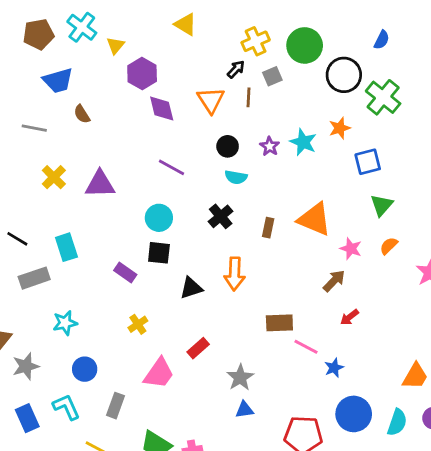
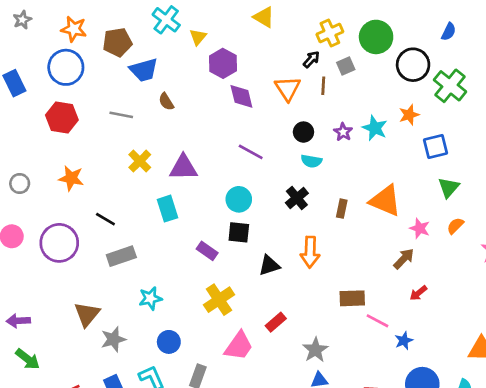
brown pentagon: (38, 34) -> (117, 42), moved
cyan rectangle: (66, 247) -> (168, 209), moved
yellow cross: (138, 324) -> (219, 300), size x1.6

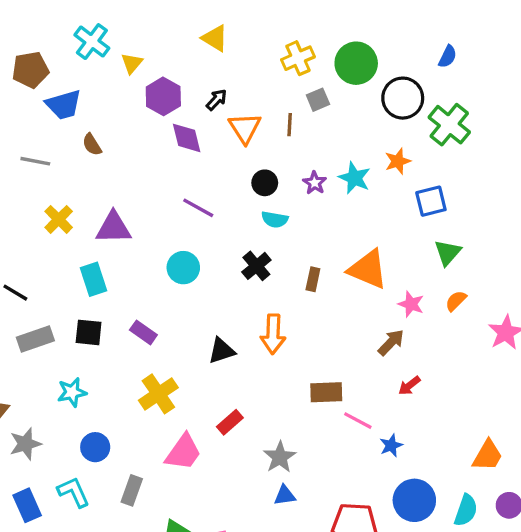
black arrow: (311, 59) -> (217, 100), moved
black square: (239, 232) -> (89, 332), moved

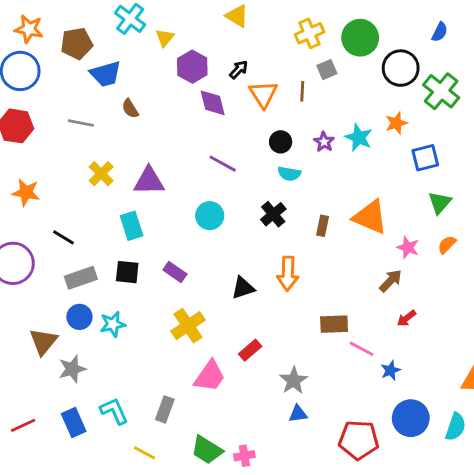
blue circle: (95, 447) -> (79, 317), moved

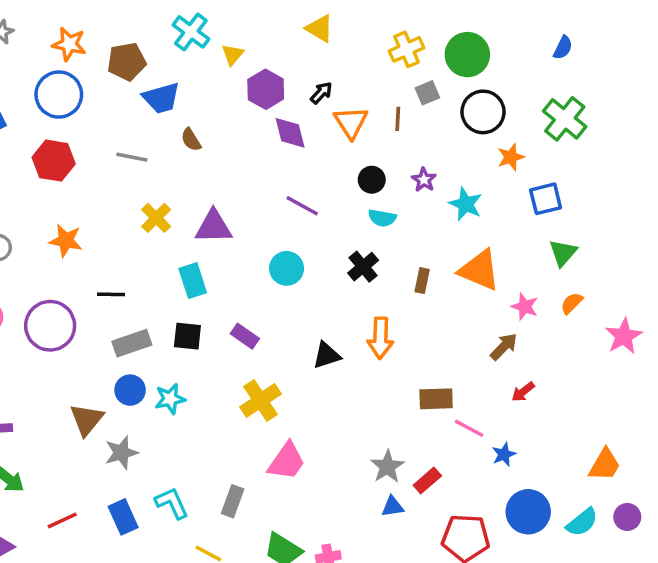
black circle: (401, 68) -> (483, 112), moved
cyan star: (359, 138) -> (466, 204), moved
black line: (64, 237) -> (111, 294), turned -30
red rectangle: (250, 350) -> (427, 480), moved
cyan semicircle: (456, 427) -> (582, 522), turned 32

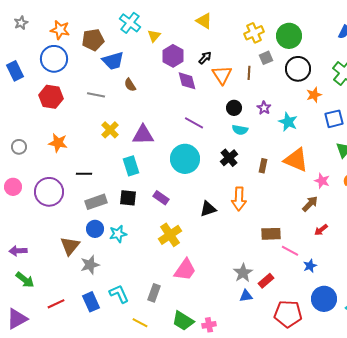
cyan circle: (287, 268) -> (185, 159), size x1.5

